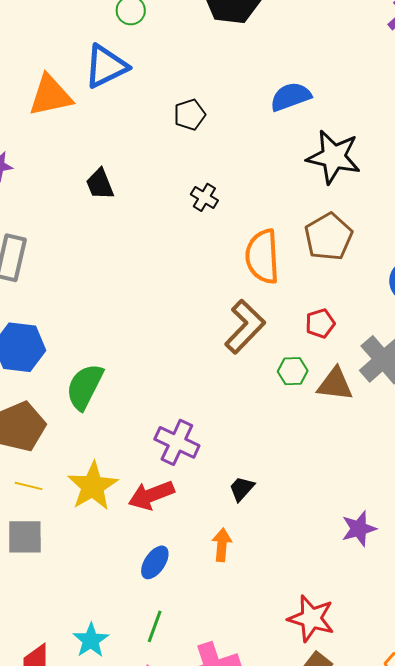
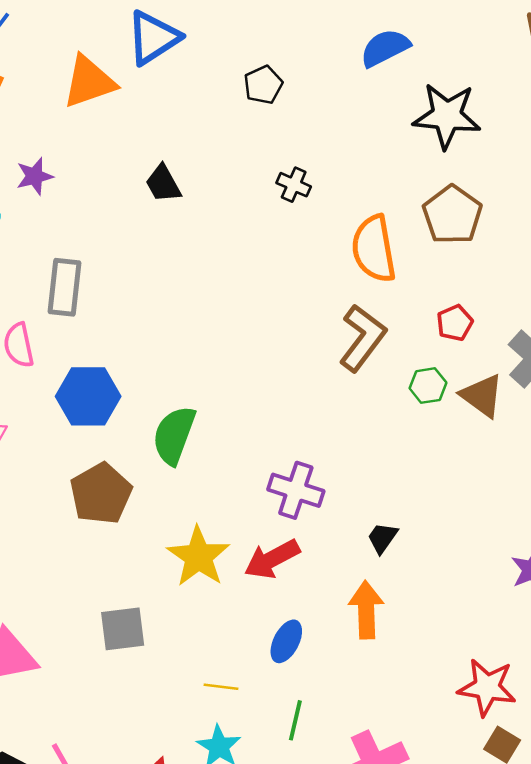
brown triangle: (335, 384) -> (482, 396), turned 36
yellow line: (29, 486) -> (221, 687), moved
orange arrow: (222, 545) -> (366, 610), size x1.4

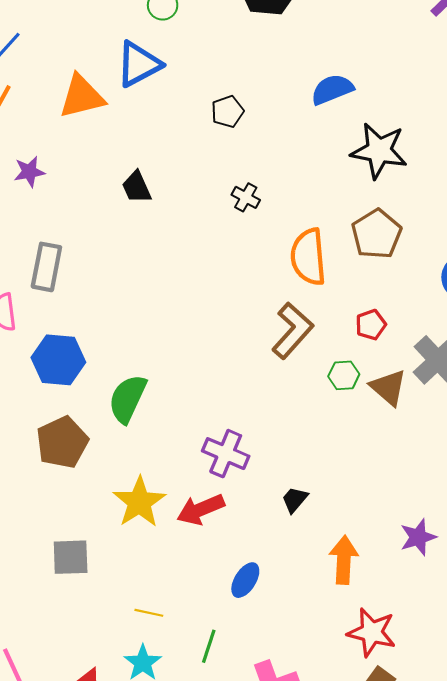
orange arrow: (366, 610) -> (344, 560), moved
blue ellipse: (286, 641) -> (245, 580), moved

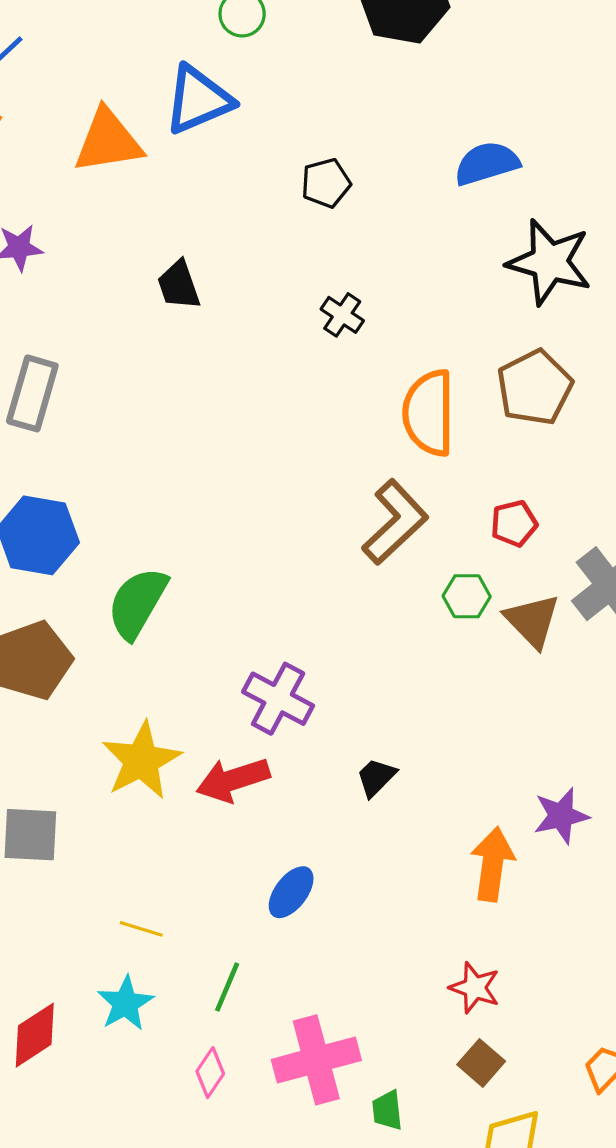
purple star: (418, 537) -> (561, 816), moved
orange arrow: (344, 560) -> (492, 864), moved
red star: (372, 632) -> (475, 988), size x0.7

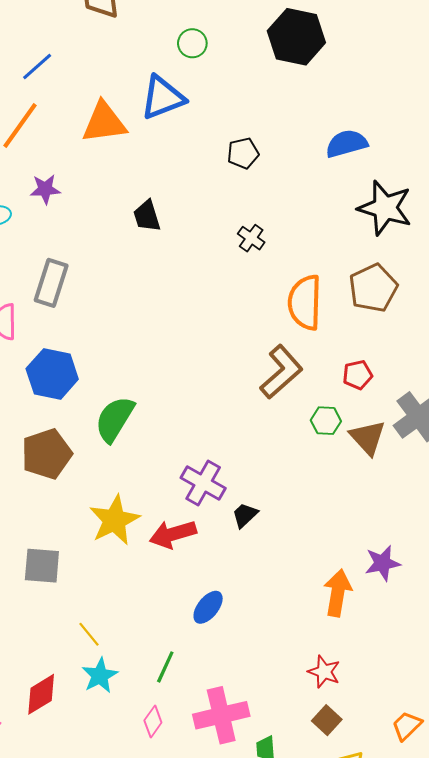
black trapezoid: (376, 777) -> (245, 515), moved
yellow line: (141, 929) -> (89, 634), moved, turned 32

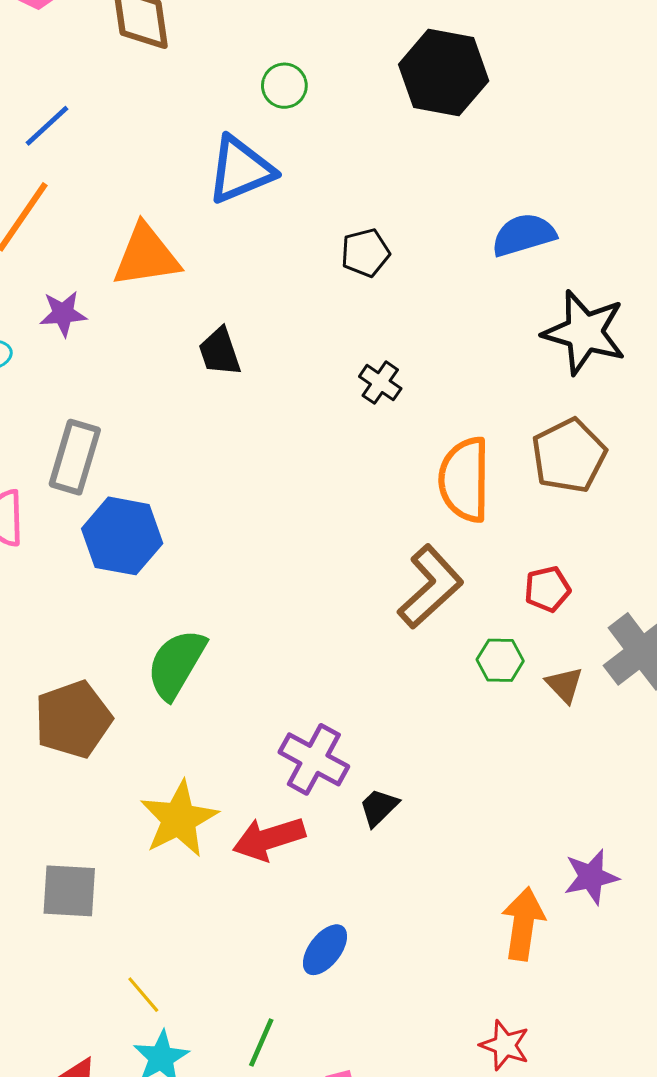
orange triangle: (104, 122) -> (146, 256), moved
blue hexagon: (52, 374) -> (122, 536), moved
brown triangle: (368, 437) -> (565, 685), size x0.7

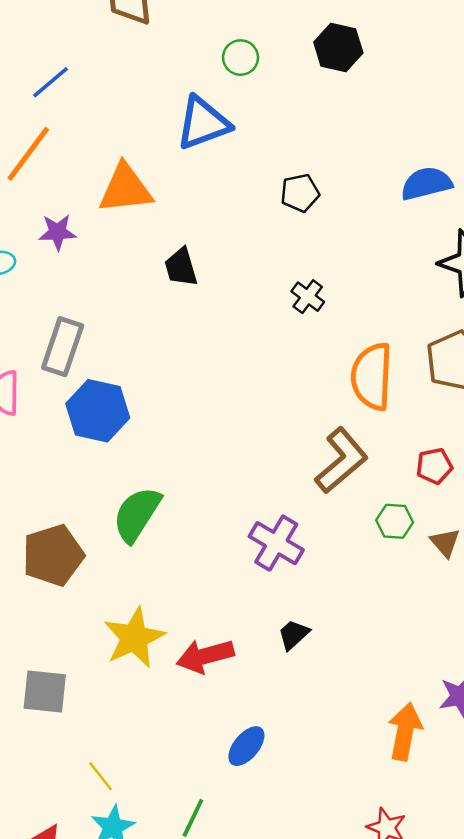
black hexagon: (444, 73) -> (338, 47), moved, size x0.7
purple cross: (314, 759) -> (276, 543), moved

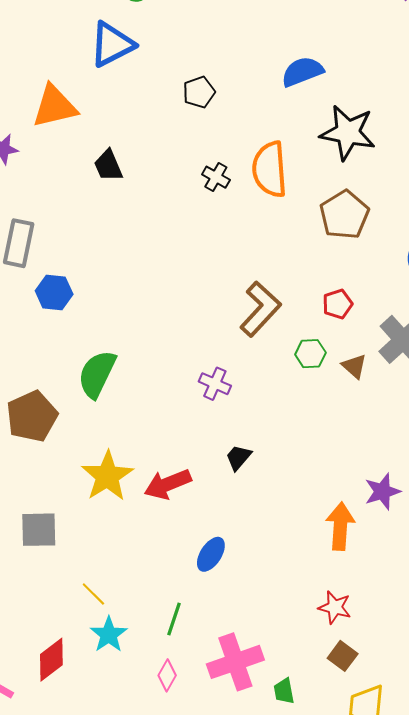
orange semicircle: (372, 376) -> (270, 169), moved
blue hexagon: (98, 411) -> (54, 293), size x0.7
purple cross: (276, 543) -> (215, 384), size x0.7

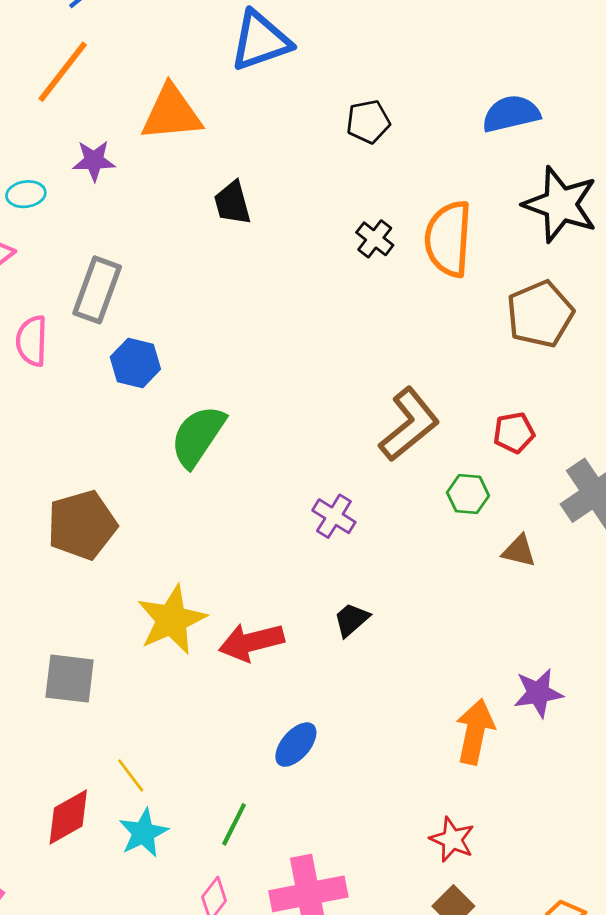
brown triangle: (354, 366) -> (519, 551), moved, turned -36
green semicircle: (97, 374) -> (198, 436), moved
red diamond: (51, 660) -> (68, 817), moved

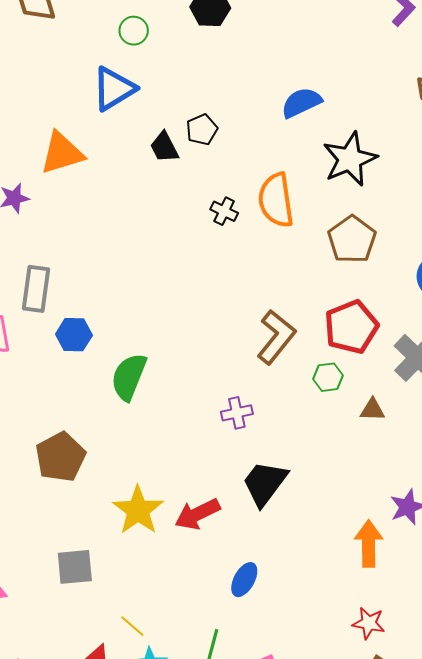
black trapezoid: (232, 203) -> (164, 147), moved
black star: (560, 204) -> (350, 159), turned -30
red pentagon: (514, 433) -> (351, 327), size x1.8
purple cross: (334, 516) -> (237, 413), turned -32
black trapezoid: (351, 620) -> (265, 483), size x1.8

